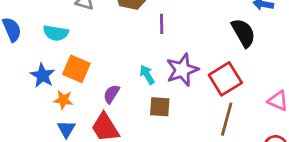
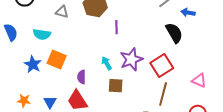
purple semicircle: (111, 94) -> (82, 77), turned -32
orange star: (63, 100) -> (24, 101), moved

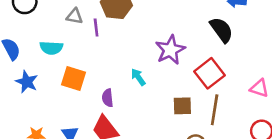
purple line: (116, 27) -> (96, 28), moved
purple star: (131, 59) -> (170, 50), moved
blue star: (33, 64) -> (27, 82), moved
brown square: (116, 86) -> (182, 106), moved

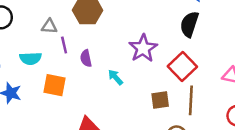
purple line: (96, 28) -> (64, 45), moved
black semicircle: (221, 30) -> (189, 24), turned -120
purple semicircle: (108, 98) -> (86, 58), moved

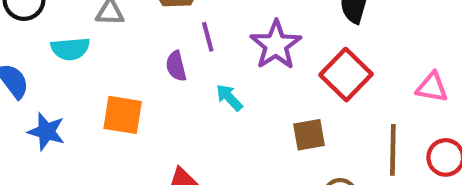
purple line: (64, 45) -> (208, 37), moved
cyan semicircle: (31, 58) -> (70, 49), moved
brown line: (191, 100) -> (393, 150), moved

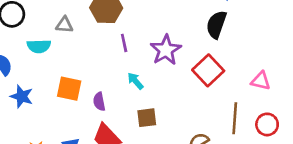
purple semicircle: (176, 66) -> (99, 102), moved
brown square: (309, 135) -> (147, 118), moved

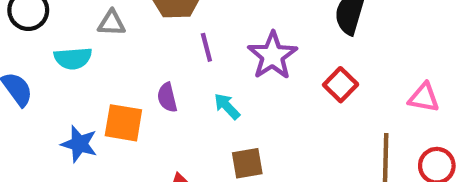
red square: (208, 70) -> (341, 85), size x0.7
blue star: (22, 96) -> (79, 144), moved
purple semicircle: (99, 102) -> (167, 97), moved

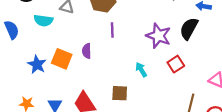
purple star: (272, 56) -> (158, 36), moved, turned -30
cyan arrow: (227, 106) -> (141, 70), moved

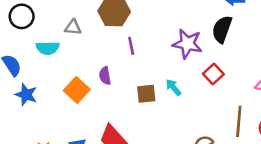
orange square: (62, 59) -> (77, 90), turned 30
blue star: (37, 64) -> (26, 95), moved
brown square: (120, 93) -> (146, 94), moved

